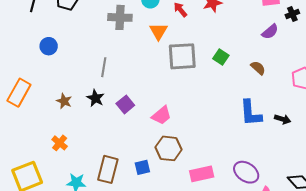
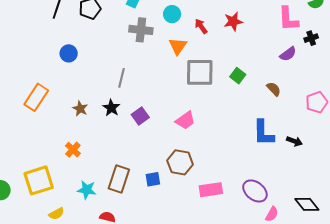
pink trapezoid: (161, 115) -> (185, 120), moved

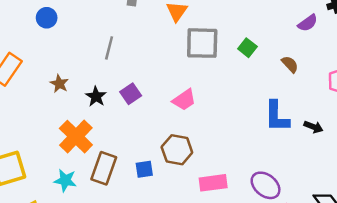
black star: (111, 108) -> (96, 96), moved
orange cross: (73, 150) -> (76, 137), moved, size x1.8

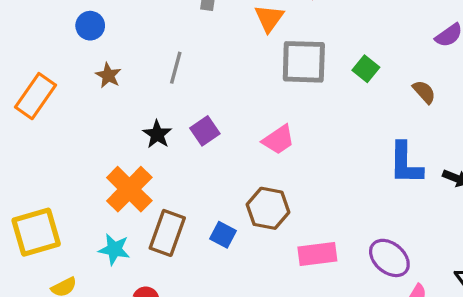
brown star: (59, 84) -> (108, 75), moved
blue square: (144, 169) -> (223, 235), turned 36

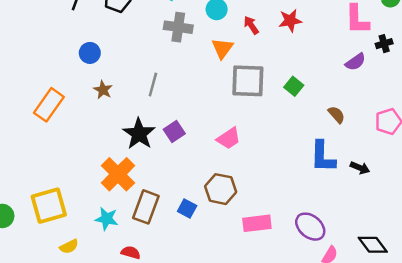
brown semicircle: (424, 92) -> (336, 115), moved
black star: (157, 134) -> (139, 134), size x1.5

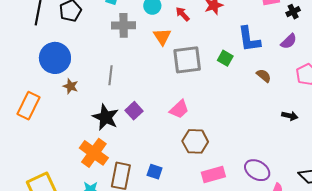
blue circle: (90, 53) -> (55, 58), size x1.8
purple semicircle: (355, 62) -> (289, 41), moved
blue L-shape: (323, 157) -> (249, 39), moved
brown hexagon: (221, 189) -> (195, 141), moved

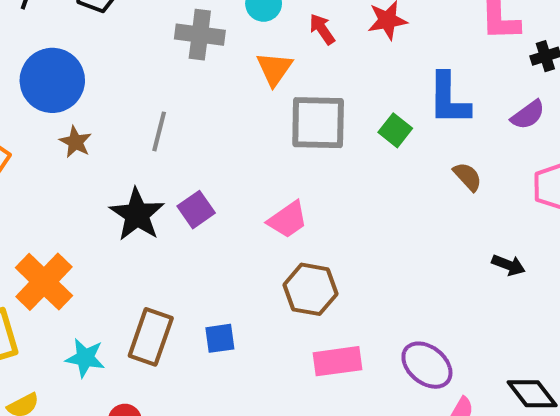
orange cross: (94, 153) -> (44, 282), moved
blue square: (155, 172) -> (220, 338), turned -35

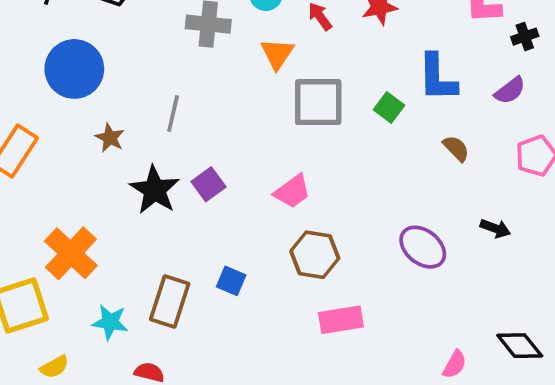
brown star: (75, 142) -> (110, 138), moved
blue square: (220, 338) -> (231, 281), moved, turned 32
purple ellipse: (427, 365) -> (423, 247), moved

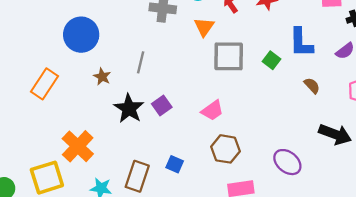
black arrow: (495, 228) -> (335, 134), size x1.8
purple ellipse: (423, 247) -> (287, 162), moved

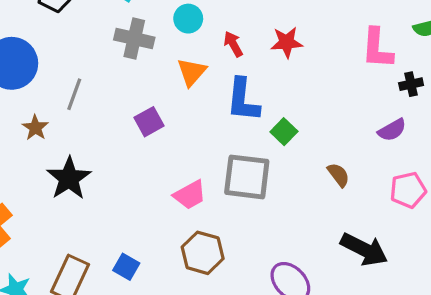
blue L-shape: (301, 43) -> (243, 100), moved
gray square: (229, 56) -> (247, 177), moved
gray line: (141, 62) -> (74, 94), moved
purple square: (162, 105) -> (149, 122), moved

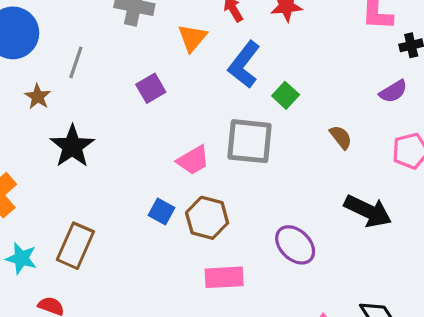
blue L-shape: (243, 100) -> (244, 65), turned 33
blue square: (126, 267) -> (161, 211), moved

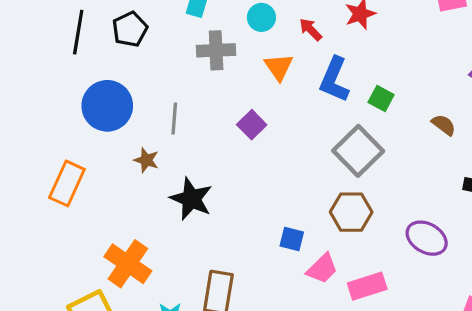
gray square: (250, 141) -> (358, 151), turned -36
pink trapezoid: (193, 160) -> (322, 269), moved
brown hexagon: (207, 218) -> (351, 212), moved

